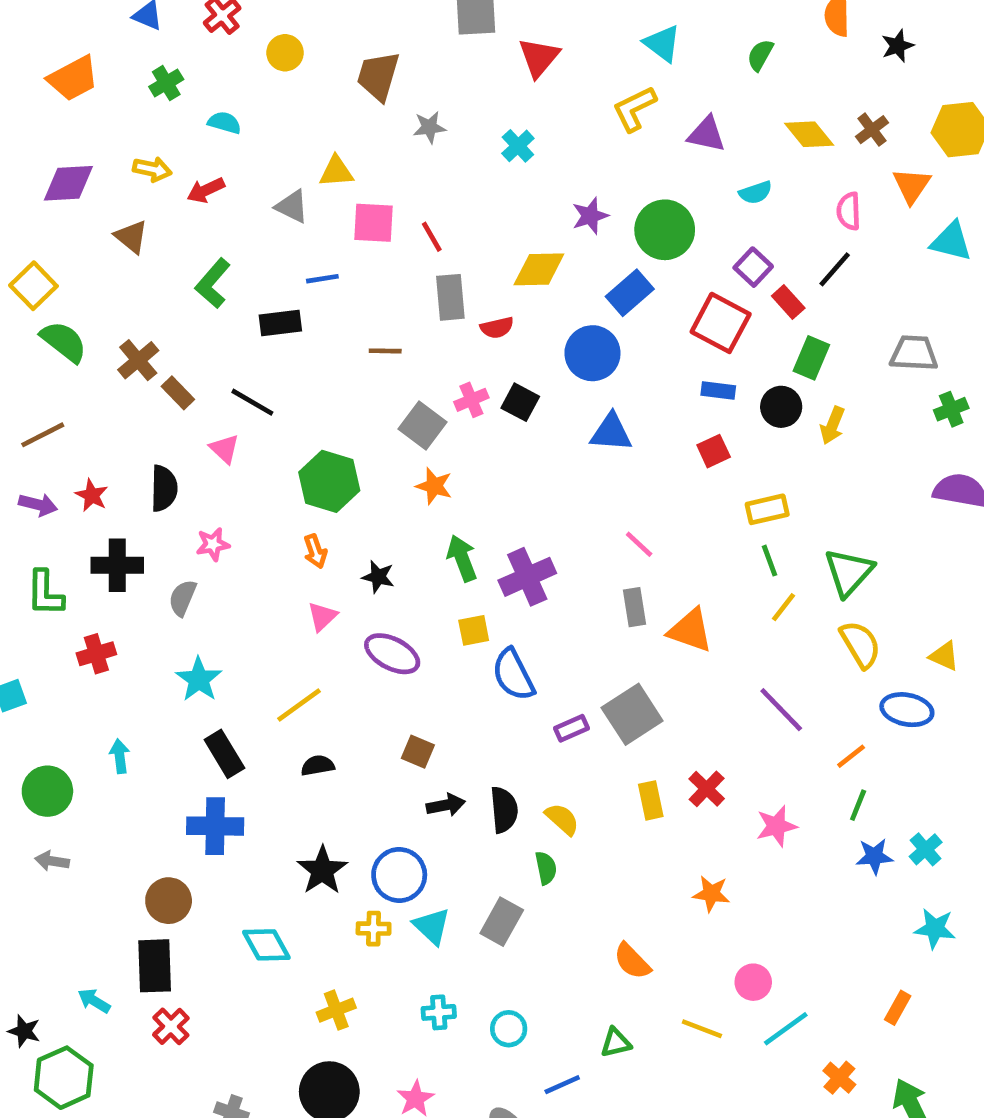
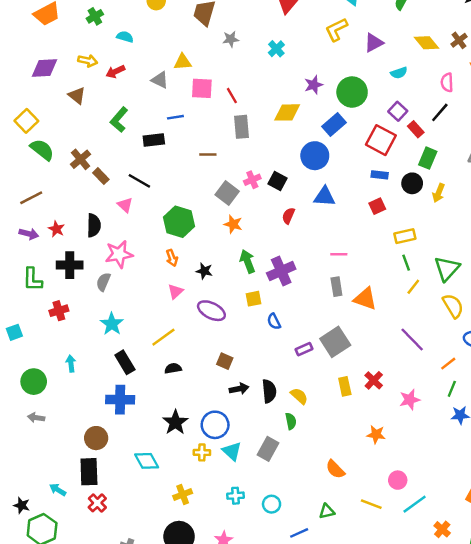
purple triangle: (707, 134) -> (374, 43), turned -40
red semicircle: (497, 328) -> (288, 216), moved, turned 126
pink star: (213, 544) -> (119, 254), size x1.6
pink line: (639, 544) -> (339, 254), turned -42
blue semicircle: (513, 675) -> (274, 321), size x0.6

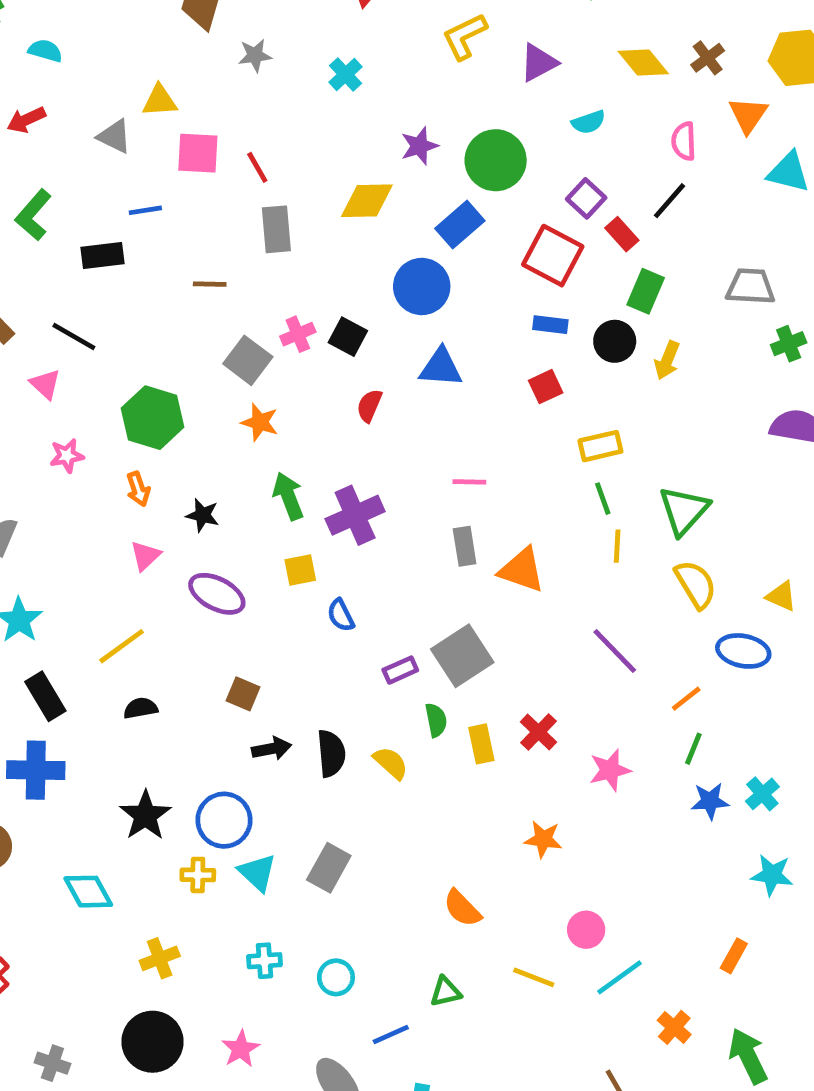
pink star: (119, 254) -> (67, 456), moved, size x0.6
yellow line: (413, 287) -> (617, 546), turned -35
green semicircle: (291, 421) -> (436, 720), moved

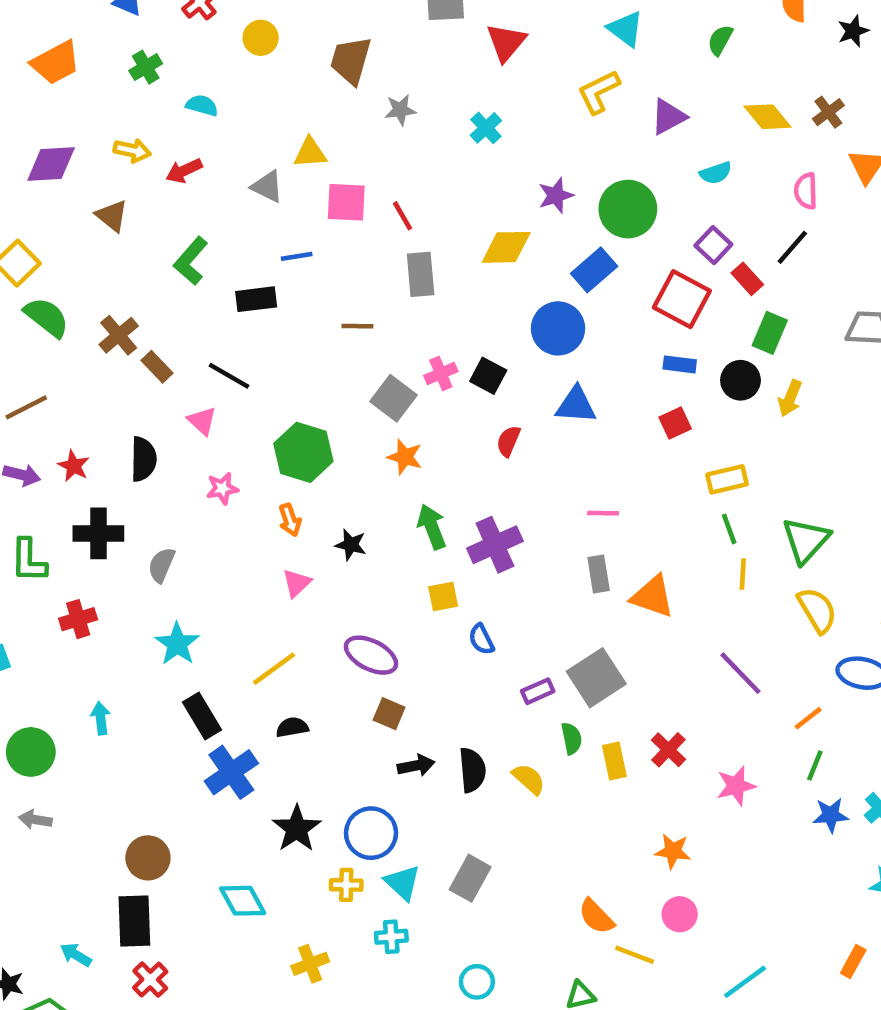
purple ellipse: (217, 594) -> (371, 655), moved
blue cross: (36, 770) -> (231, 772), moved, turned -36
pink circle: (586, 930) -> (680, 914), moved
cyan cross: (264, 961) -> (391, 937), moved
yellow line: (534, 977) -> (635, 955), moved

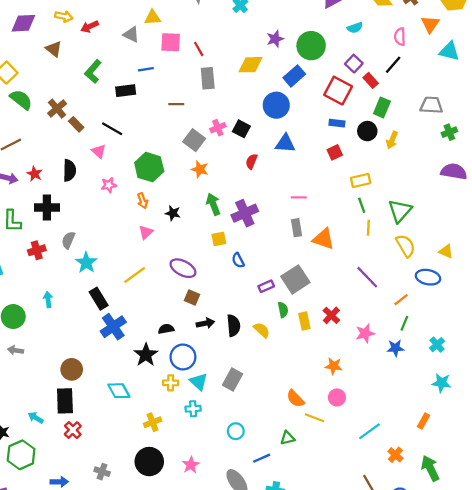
gray semicircle: (161, 565) -> (68, 240), moved
black semicircle: (292, 727) -> (166, 329), moved
blue star: (831, 815) -> (395, 348), moved

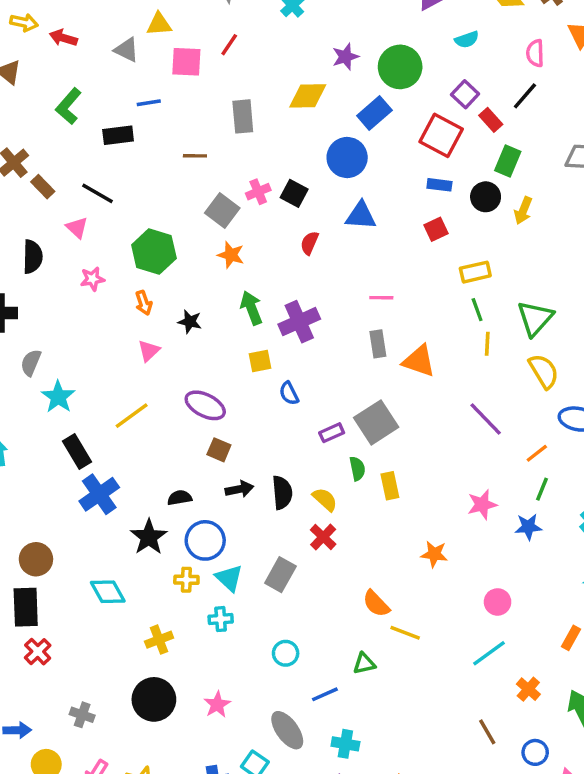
red arrow: (90, 27) -> (63, 38), turned 42
red line: (199, 49) -> (229, 45), moved, turned 64
red cross: (331, 315) -> (323, 537), moved
pink circle: (337, 397) -> (498, 602), moved

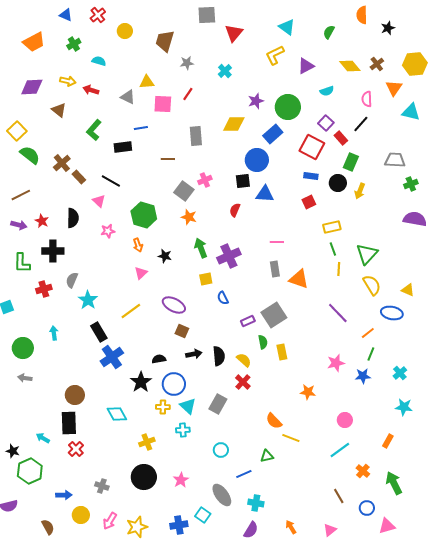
black square: (294, 193) -> (243, 181), moved, turned -35

